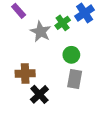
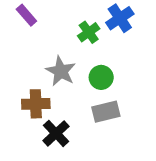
gray star: (41, 32) -> (61, 71), moved
gray rectangle: (75, 79) -> (106, 112), turned 66

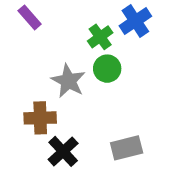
green circle: (101, 77) -> (107, 69), moved
gray rectangle: (106, 112) -> (127, 148), moved

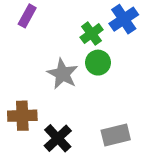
purple rectangle: (30, 17) -> (27, 16), turned 70
brown cross: (40, 118) -> (22, 116), moved

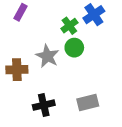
brown cross: (22, 116) -> (17, 70), moved
black cross: (58, 138) -> (44, 105), turned 30

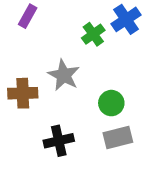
green circle: (74, 48) -> (111, 103), moved

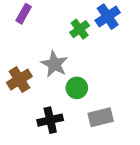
brown cross: (23, 93) -> (19, 79), turned -30
green circle: (111, 103) -> (77, 88), moved

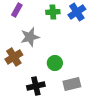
green cross: (80, 29) -> (53, 12), moved, turned 32
gray star: (54, 64) -> (30, 37), moved, turned 30

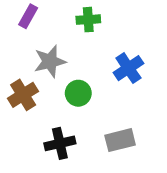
blue cross: (77, 12) -> (128, 68), moved
green circle: (55, 63) -> (78, 93), moved

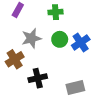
green circle: (78, 93) -> (60, 39), moved
black cross: (60, 143) -> (38, 78), moved

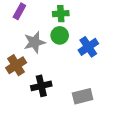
green circle: (60, 39) -> (60, 35), moved

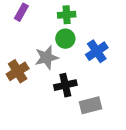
gray star: (34, 42) -> (46, 57), moved
black cross: (41, 86) -> (65, 85), moved

